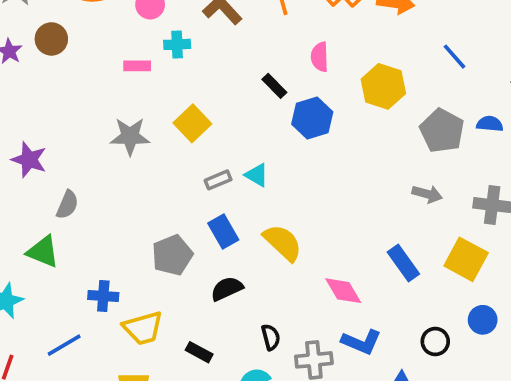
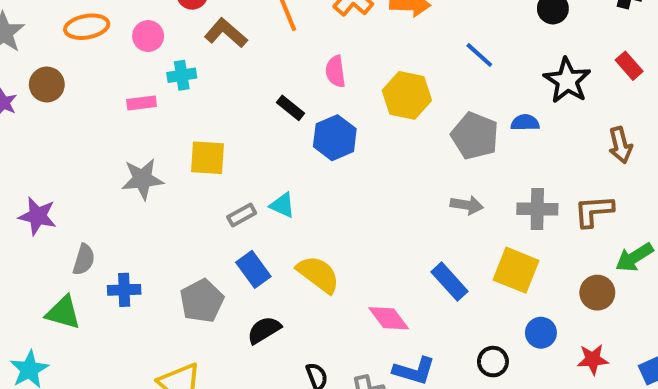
yellow square: (192, 123) -> (207, 158), turned -36
blue cross: (103, 296) -> (124, 290), moved

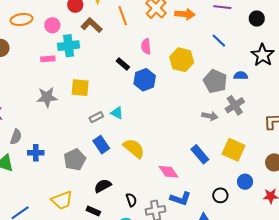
cyan cross: (182, 75) -> (69, 46), size x1.5
gray cross: (537, 209) -> (235, 105), moved, turned -36
black semicircle: (264, 330) -> (103, 186), moved

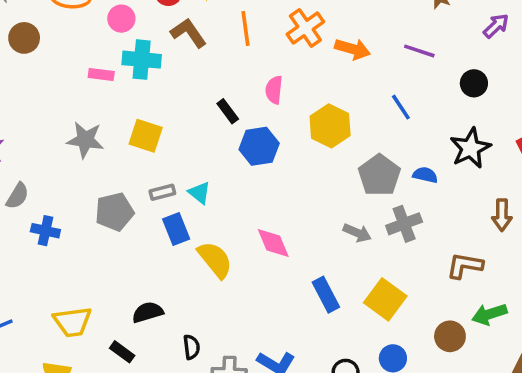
blue rectangle: (101, 145) -> (176, 229), moved
gray pentagon: (75, 160) -> (114, 212), moved
pink diamond: (169, 172) -> (273, 243), moved

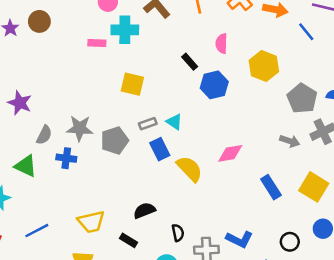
blue line: (401, 107) -> (306, 32), moved
gray star: (85, 140) -> (80, 128), moved
pink diamond: (273, 243) -> (230, 153), turned -72

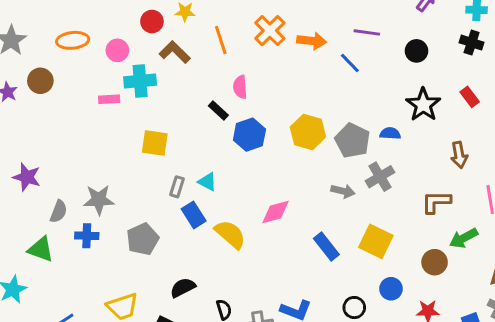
pink semicircle: (222, 44) -> (240, 87), moved
yellow hexagon: (264, 66) -> (308, 132), moved
gray rectangle: (148, 124) -> (177, 187), turned -48
gray pentagon: (115, 140) -> (143, 239), moved

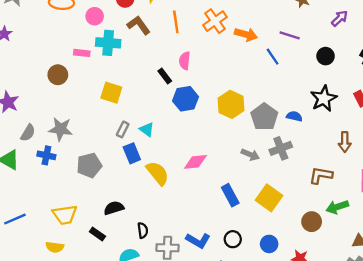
brown circle: (40, 81) -> (58, 75), moved
blue circle: (391, 289) -> (269, 244), moved
black circle: (354, 308) -> (233, 239), moved

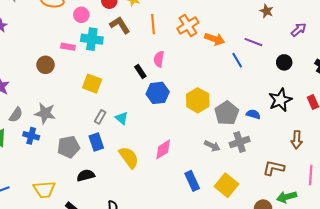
blue rectangle: (132, 153) -> (96, 142), moved
pink diamond: (195, 162) -> (163, 149), turned -30
black semicircle: (114, 208) -> (86, 175), moved

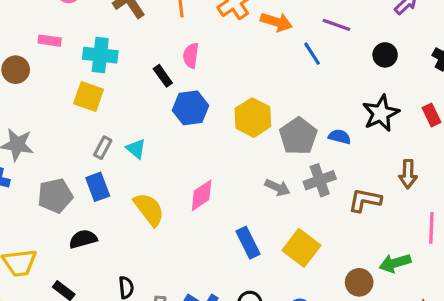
cyan cross: (92, 39) -> (100, 55), moved
brown L-shape: (274, 168) -> (365, 200), moved

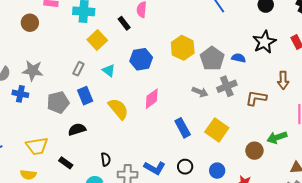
yellow square: (89, 97) -> (97, 40), moved, turned 30
blue hexagon: (191, 108) -> (141, 59), moved
gray rectangle: (103, 148) -> (78, 69), moved

